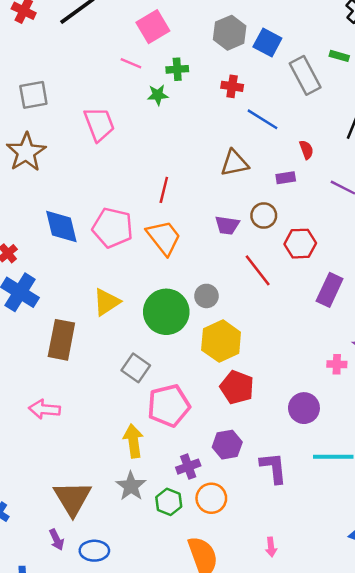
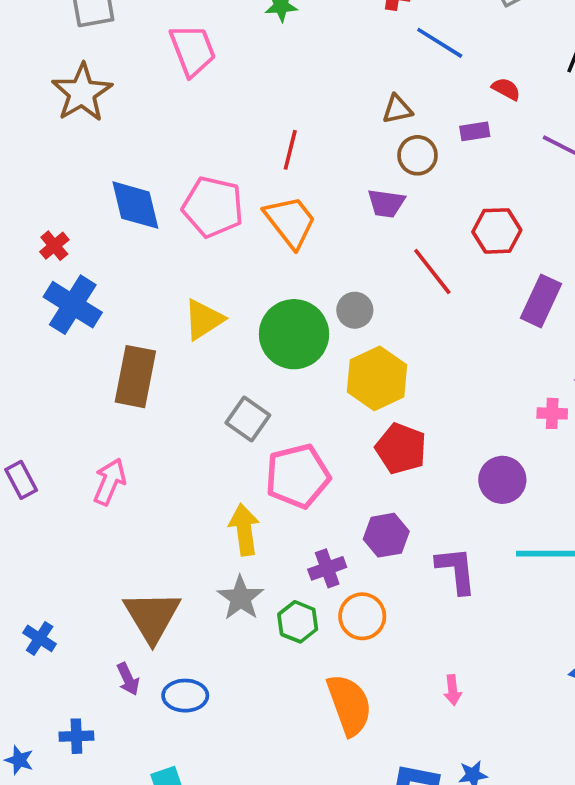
red semicircle: (306, 150) -> (506, 89), turned -42
brown triangle: (234, 163) -> (397, 109), size x0.7
brown circle: (264, 216) -> (418, 155), moved
pink arrow: (44, 409) -> (110, 482), turned 108

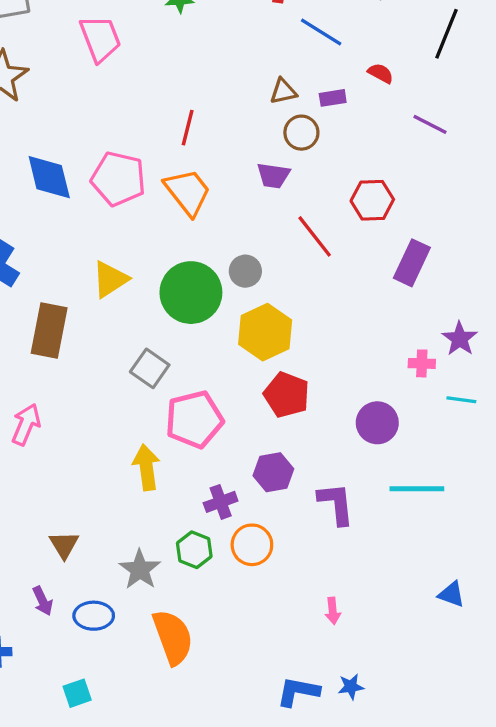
purple rectangle: (475, 131) -> (333, 98), moved
gray star: (241, 598) -> (140, 570), moved
brown triangle: (152, 616) -> (64, 545), size x0.6
orange semicircle: (349, 705) -> (173, 637), moved

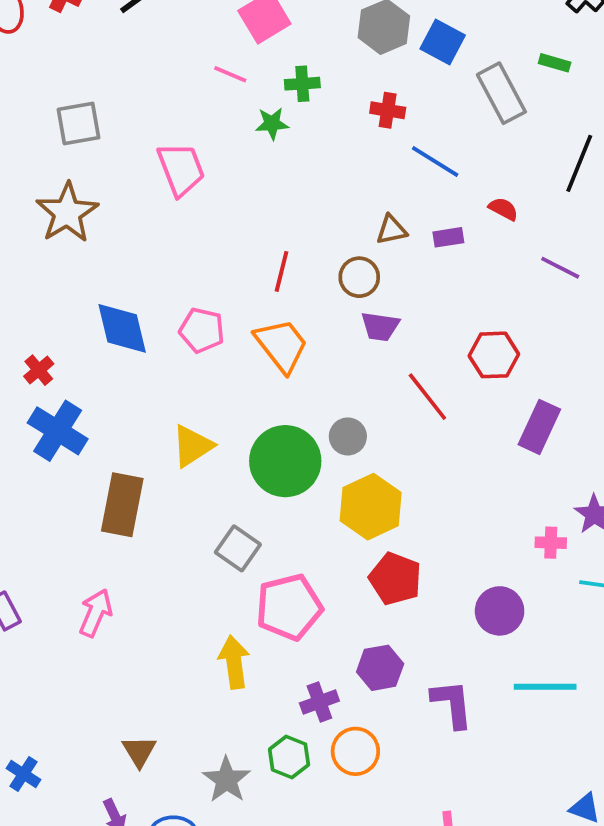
brown circle: (301, 133) -> (359, 277), moved
pink pentagon: (118, 179) -> (202, 330), size x0.7

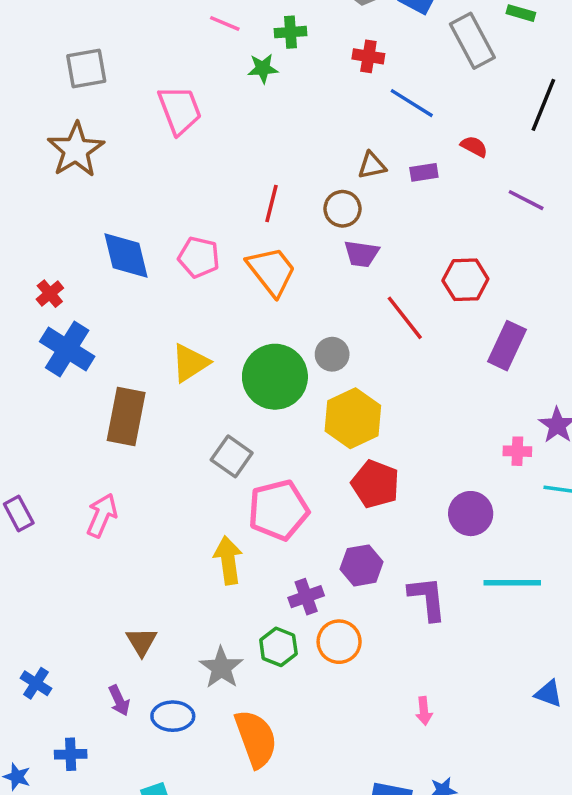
blue cross: (24, 774) -> (36, 683), moved

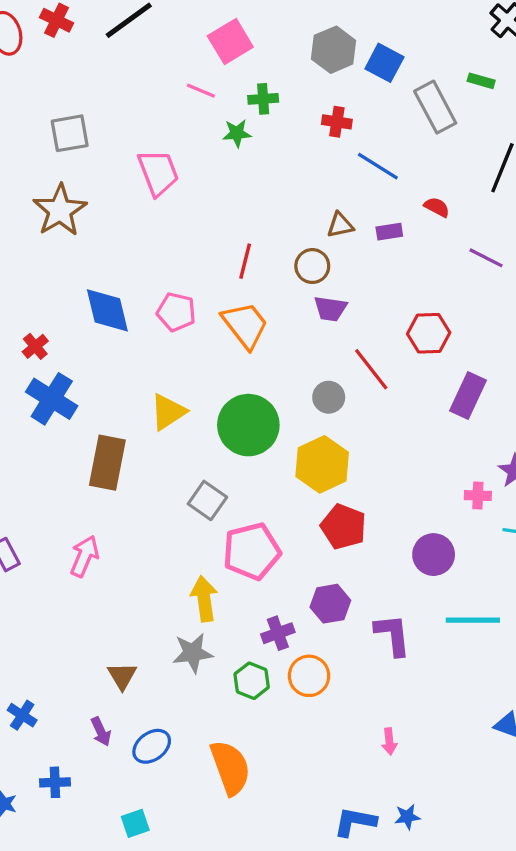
gray circle: (332, 354) -> (329, 397), moved
gray star: (221, 668) -> (193, 653), moved, turned 30
blue ellipse: (173, 716) -> (152, 746), turned -36

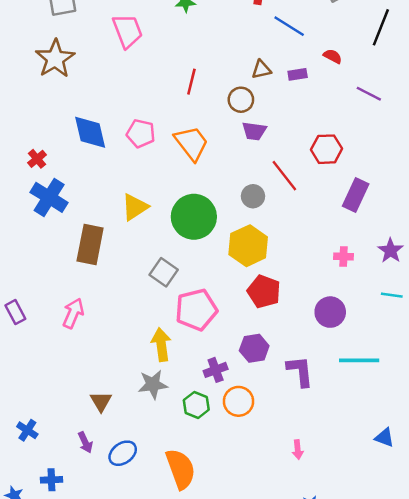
red line: (245, 261) -> (191, 82), moved
pink cross: (478, 496) -> (343, 257), moved

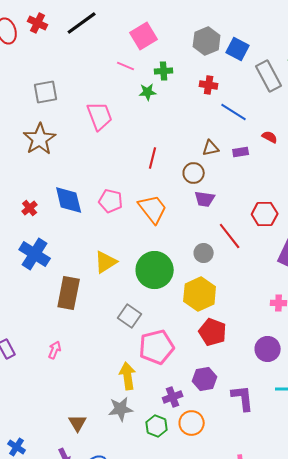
red cross: (37, 159) -> (30, 208), moved
pink arrow: (73, 313) -> (55, 350), size x0.7

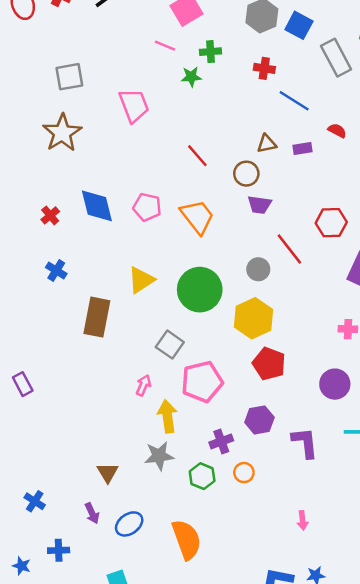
red line: (153, 158) -> (197, 156), turned -55
blue cross: (35, 254) -> (56, 270), size x0.6
pink arrow: (55, 350) -> (143, 385), moved
orange circle: (192, 423) -> (244, 473), size x0.7

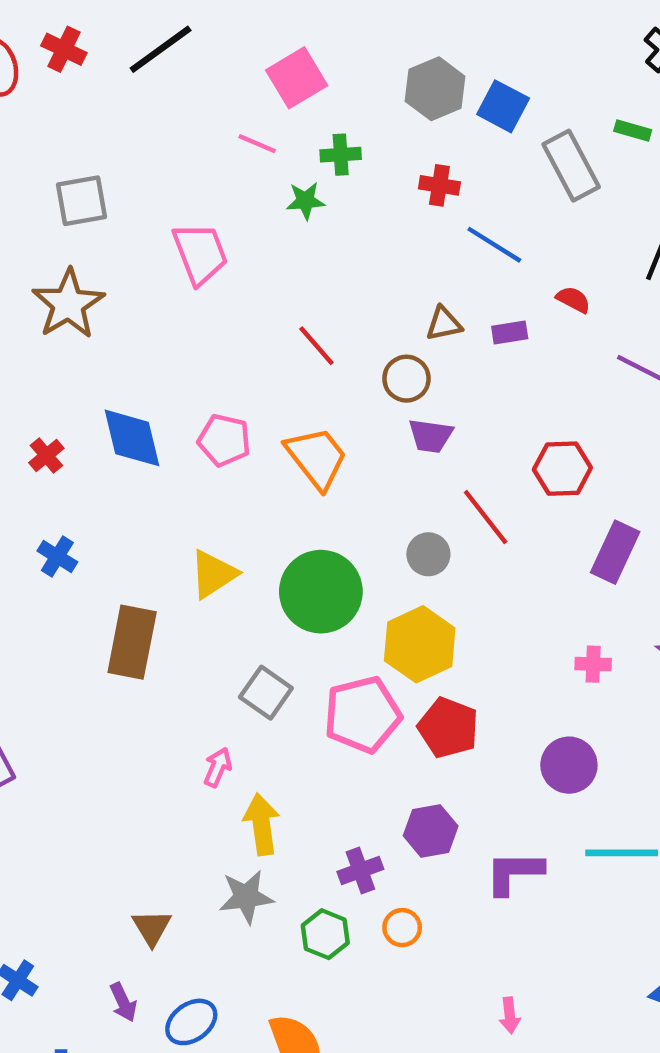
pink pentagon: (202, 382) -> (363, 715), moved
purple L-shape: (305, 443) -> (514, 873), turned -84

